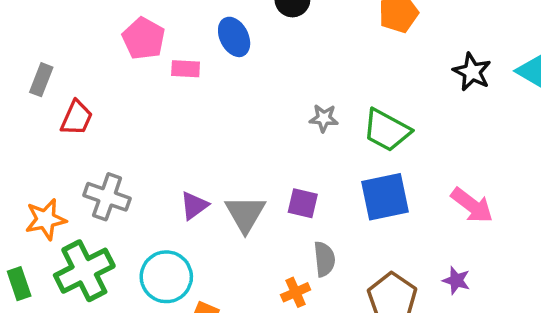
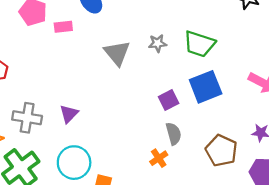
purple square: (303, 203) -> (169, 100), moved, turned -30
purple triangle: (194, 206) -> (69, 114), moved
gray triangle: (245, 214) -> (117, 53), moved

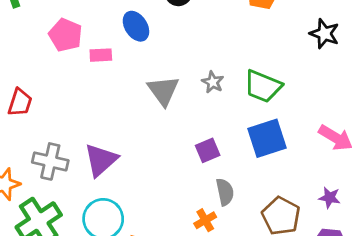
gray star: (158, 43) -> (213, 82), turned 30
purple square: (169, 100) -> (208, 150), moved
purple triangle: (69, 114) -> (101, 160), size x1.5

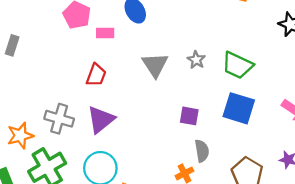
red trapezoid: (20, 102) -> (96, 75), moved
blue square: (267, 138) -> (239, 108), turned 32
purple square: (208, 150) -> (189, 116), turned 30

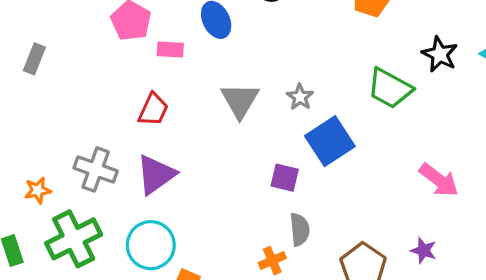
green trapezoid: (237, 65) -> (390, 88), moved
blue square: (239, 108) -> (330, 141), moved, turned 36
orange star: (20, 136) -> (38, 190), size x0.7

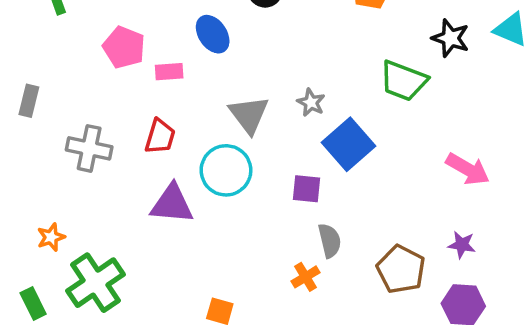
gray cross: (96, 169) -> (89, 148), moved
purple triangle: (156, 175) -> (172, 204), turned 48
cyan circle: (151, 245) -> (226, 170), moved

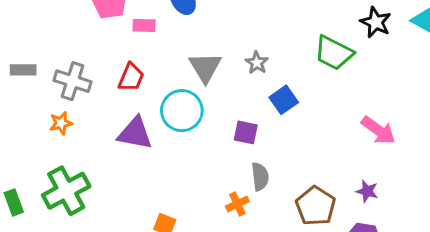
gray rectangle: (29, 101) -> (23, 70), moved, turned 70
blue square: (348, 144) -> (284, 100), size x0.7
orange star: (51, 237) -> (61, 123), moved

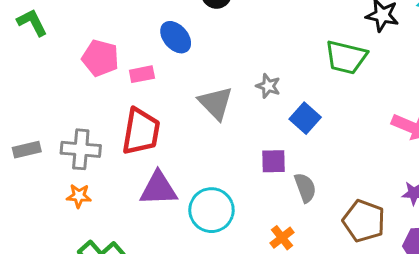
red trapezoid: (131, 77) -> (141, 132), size x1.5
cyan circle: (182, 111) -> (211, 210), moved
orange star: (61, 123) -> (79, 196), turned 30
gray semicircle: (260, 177) -> (305, 188), moved

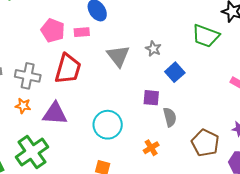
pink pentagon: (100, 58) -> (53, 30), moved
pink rectangle: (142, 74) -> (82, 32), moved
purple triangle: (159, 189) -> (55, 114), moved

